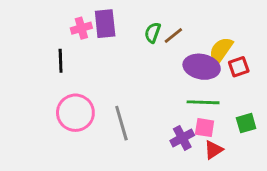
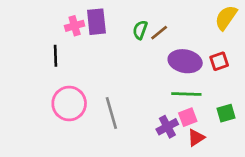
yellow semicircle: (221, 50) -> (226, 18), moved
pink square: (205, 128) -> (188, 117), turned -30

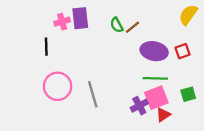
green semicircle: (140, 30) -> (117, 25), turned -49
pink square: (188, 117) -> (156, 98), size x1.5

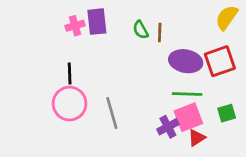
brown line: (133, 27) -> (160, 33), turned -49
black line: (46, 47) -> (70, 73), moved
red square: (182, 51) -> (220, 61), size x1.6

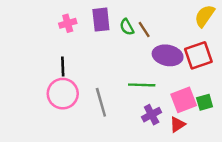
purple rectangle: (97, 22) -> (101, 20), moved
brown line: (160, 33) -> (144, 29), turned -35
green line: (187, 94) -> (142, 85), moved
pink square: (188, 117) -> (184, 100), moved

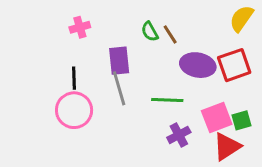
purple rectangle: (101, 20) -> (119, 61), moved
gray line: (101, 102) -> (119, 88), moved
red triangle: (177, 124) -> (227, 147), moved, size x1.5

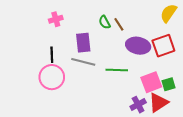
gray line: (119, 88) -> (83, 62), turned -60
purple cross: (179, 135) -> (138, 105), moved

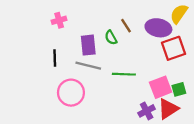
green semicircle: (105, 22) -> (111, 38), moved
purple ellipse: (138, 46) -> (158, 28), moved
pink circle: (52, 77) -> (71, 93), moved

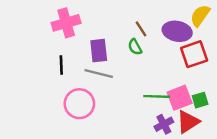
pink cross: (59, 20) -> (66, 23), size x1.6
green semicircle: (111, 38) -> (135, 47), moved
green line: (124, 74) -> (157, 96), moved

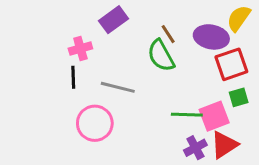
pink cross: (66, 23) -> (80, 48), moved, size x0.7
green semicircle: (135, 47) -> (161, 56), size x1.6
purple rectangle: (99, 51) -> (113, 20), moved, turned 60
green square: (200, 100) -> (239, 97), moved

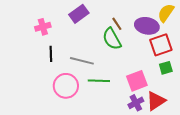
pink cross: (80, 48) -> (43, 27), moved
green line: (187, 115) -> (99, 81), moved
pink square: (214, 116) -> (137, 81), moved

